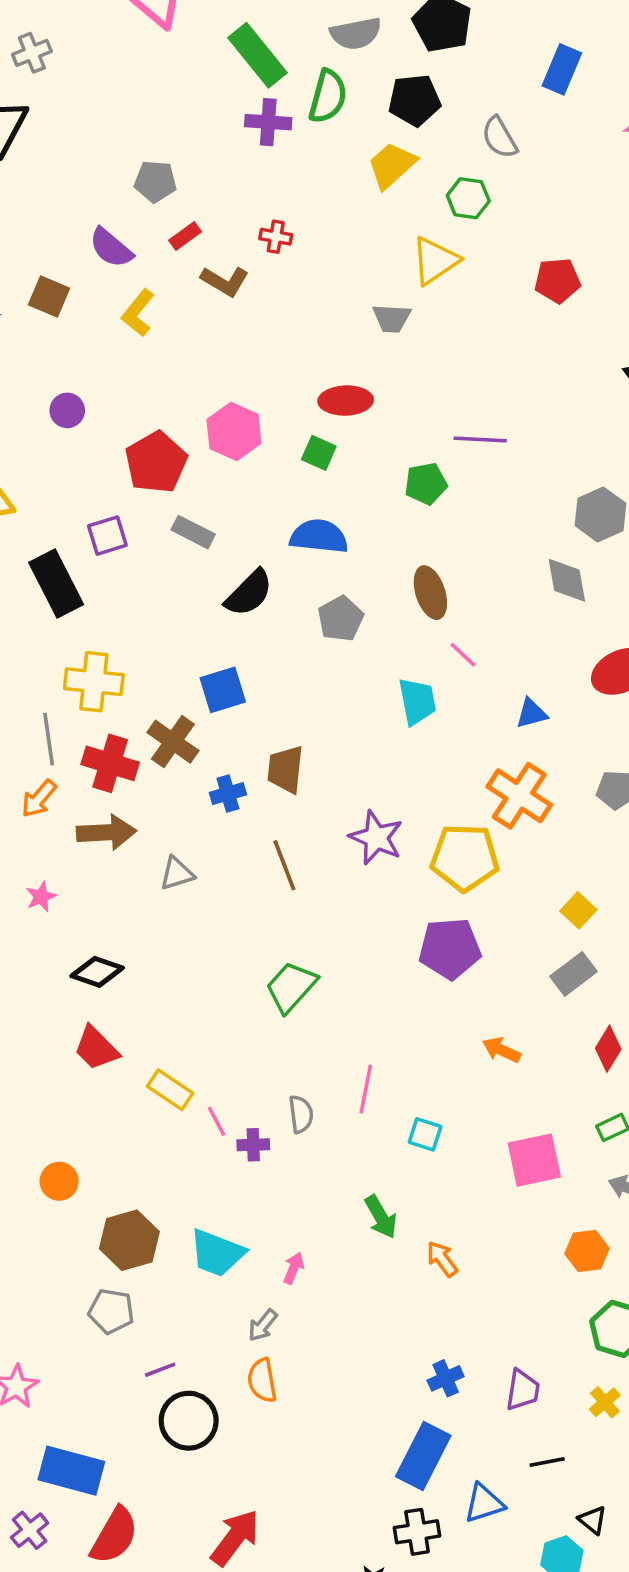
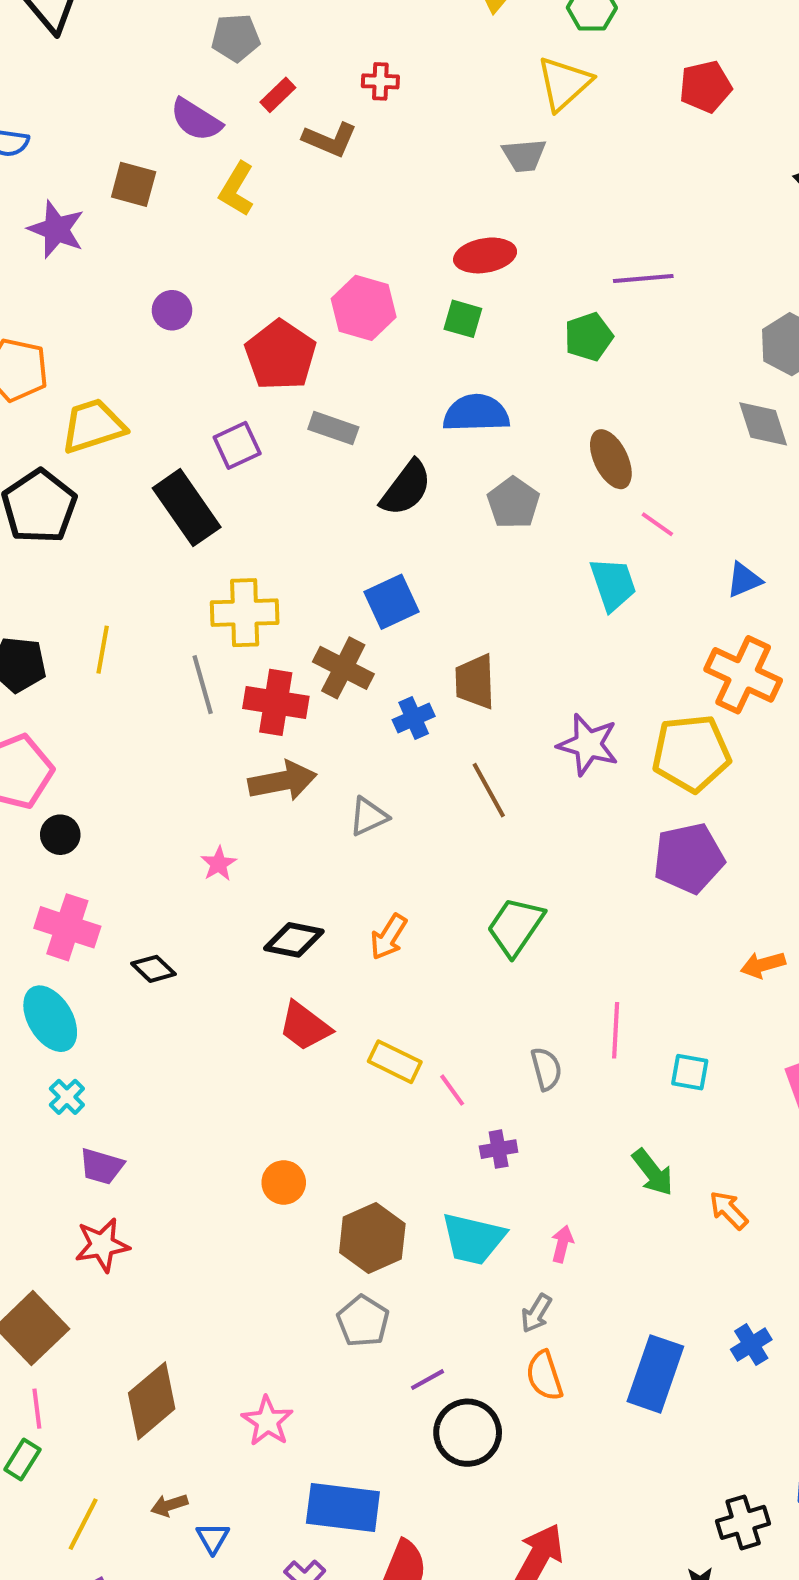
orange arrow: (39, 799) -> (389, 937), moved
orange arrow: (501, 1050) -> (763, 965), turned -33
purple cross: (253, 1145) -> (499, 1149), moved
gray pentagon: (111, 1311) -> (363, 1321), turned 30
blue rectangle: (423, 1456) -> (655, 1374), moved

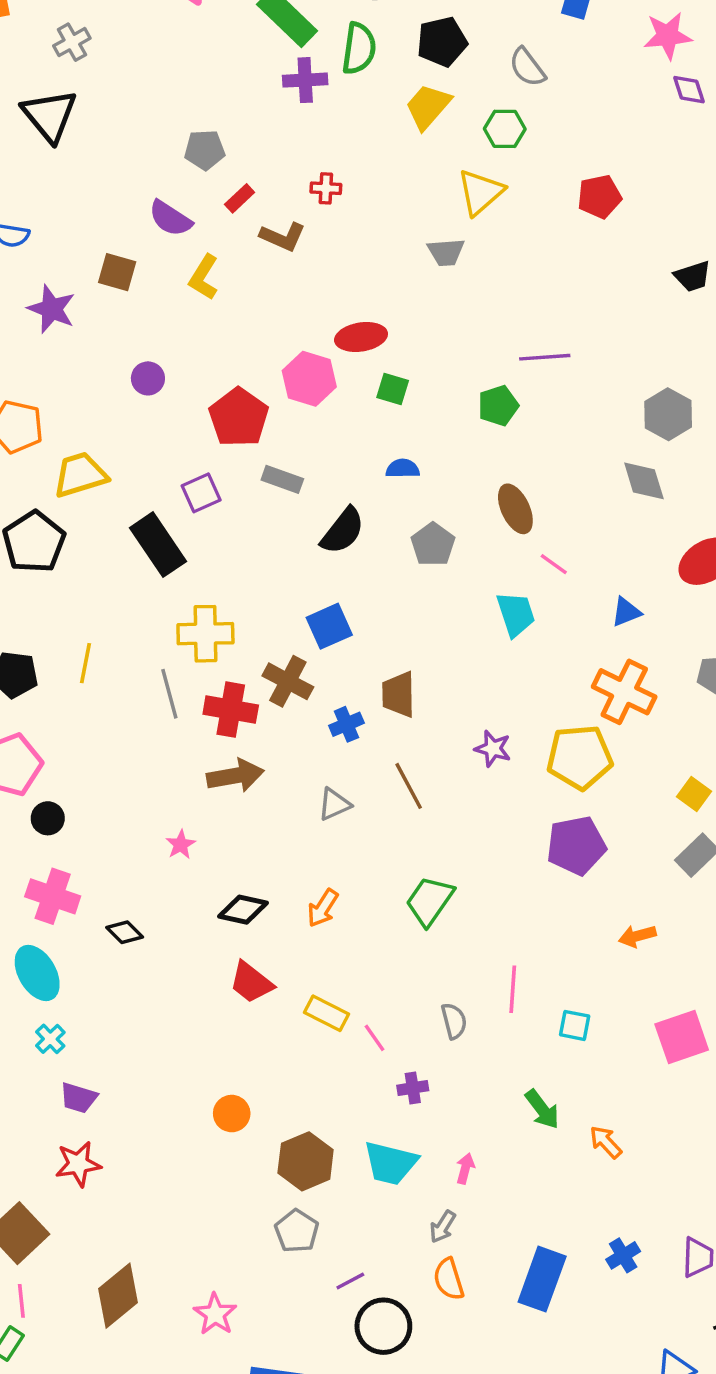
red ellipse: (485, 255) -> (361, 337), moved
blue semicircle: (476, 413) -> (403, 469), size x0.6
purple star: (588, 745) -> (493, 749), size x0.7
gray triangle: (368, 816) -> (334, 804), moved

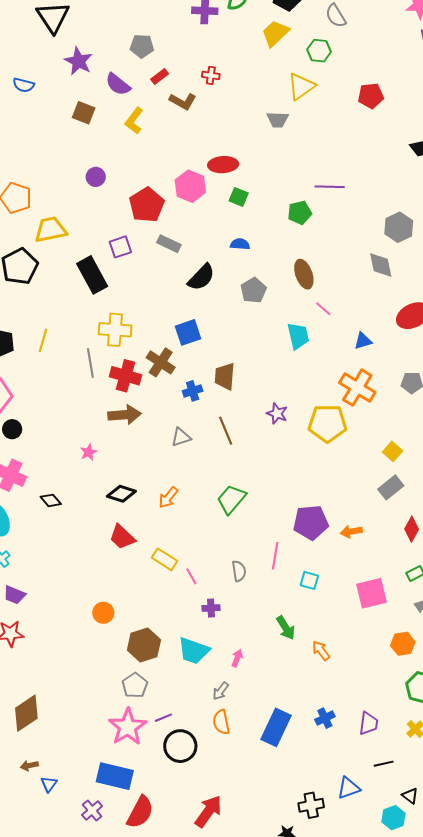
purple star: (52, 309) -> (79, 61), moved
purple pentagon: (576, 845) -> (311, 522), moved
pink star: (215, 1314) -> (128, 727), moved, size x1.5

